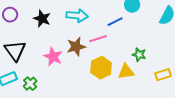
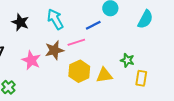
cyan arrow: (77, 16) -> (55, 19), turned -125
green star: (139, 55) -> (127, 60), moved
yellow rectangle: (163, 75) -> (141, 78), turned -63

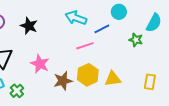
cyan arrow: (55, 19) -> (76, 18), moved, turned -40
brown star: (54, 50) -> (63, 81), moved
green star: (127, 60) -> (136, 40), moved

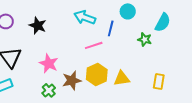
blue line: (102, 29) -> (111, 28), turned -49
green cross: (17, 91) -> (49, 90), moved

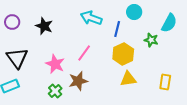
pink line: (94, 45) -> (84, 53), moved, turned -36
yellow hexagon: (97, 74) -> (123, 54), moved

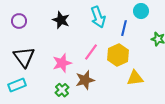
cyan arrow: (91, 18) -> (98, 17), turned -130
black star: (44, 26) -> (61, 20), moved
yellow hexagon: (123, 54) -> (118, 55), moved
pink star: (55, 64) -> (62, 63), turned 30

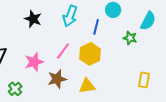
cyan arrow: (98, 17) -> (70, 16), turned 40
yellow triangle: (135, 78) -> (87, 86), moved
green cross: (62, 90) -> (15, 89), moved

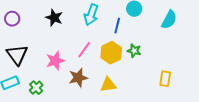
green star: (130, 38) -> (134, 51), moved

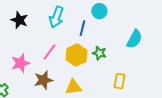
cyan semicircle: (169, 20) -> (134, 39), moved
yellow rectangle: (165, 79) -> (119, 81), moved

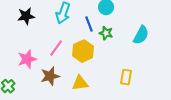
black star: (19, 20) -> (26, 16), turned -30
blue line: (82, 28) -> (89, 24), turned -35
green star: (99, 53) -> (106, 33), moved

